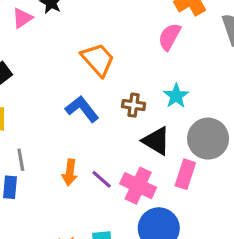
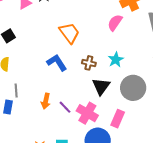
black triangle: (156, 141) -> (101, 86), turned 30
pink rectangle: (185, 174) -> (118, 119), moved

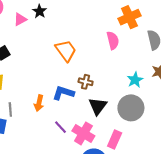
pink semicircle: (115, 23) -> (113, 40), turned 132
cyan star: (116, 60) -> (135, 80), moved
blue L-shape: (57, 63) -> (63, 93), moved, turned -40
orange arrow: (46, 101) -> (39, 103), moved

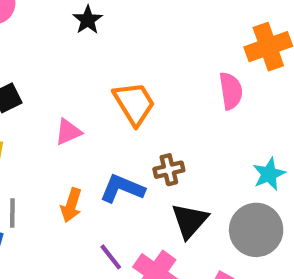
pink triangle: (20, 19) -> (68, 132), moved
brown cross: (86, 82) -> (169, 170), turned -32

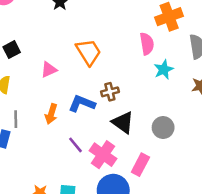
cyan star: (269, 174) -> (164, 70), moved
black triangle: (190, 221) -> (123, 122), turned -35
gray circle: (256, 230) -> (163, 128), size x0.7

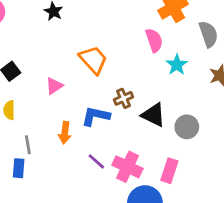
black triangle: (123, 122) -> (153, 115), moved

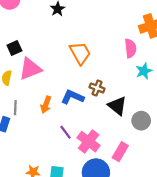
pink triangle: (54, 86) -> (30, 69), moved, size x1.6
brown cross: (124, 98) -> (97, 88), turned 32

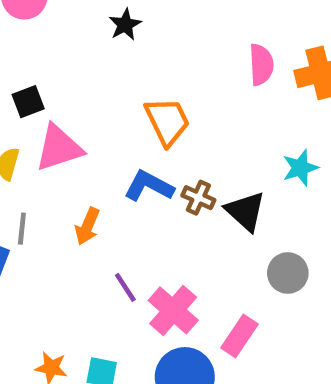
pink semicircle: (130, 48) -> (261, 65), moved
blue L-shape: (72, 97) -> (149, 186), moved
black triangle: (117, 106) -> (245, 211), moved

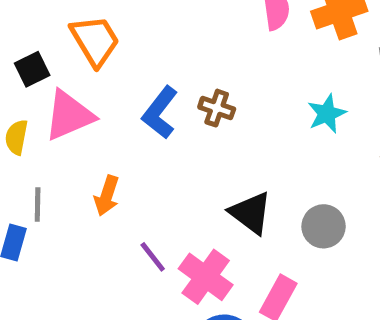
orange trapezoid: (167, 121) -> (95, 41), moved
blue L-shape: (149, 186) -> (160, 113), moved, turned -75
brown cross: (198, 198) -> (217, 108), moved
black triangle: (245, 211) -> (251, 213), moved

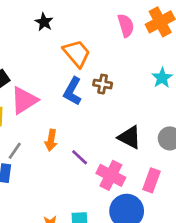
orange trapezoid: (95, 41) -> (77, 53), moved
gray line: (38, 204) -> (15, 151), turned 42
purple line: (153, 257) -> (80, 157), moved

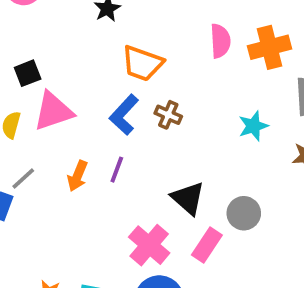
orange trapezoid: (77, 53) -> (142, 63), turned 136
purple line: (80, 157) -> (117, 170), moved, turned 54
pink rectangle: (151, 180) -> (207, 245), moved

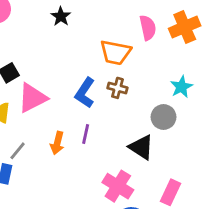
orange trapezoid: (142, 63) -> (115, 52), moved
gray circle: (244, 213) -> (164, 117), moved
pink rectangle: (207, 245) -> (171, 192), moved

